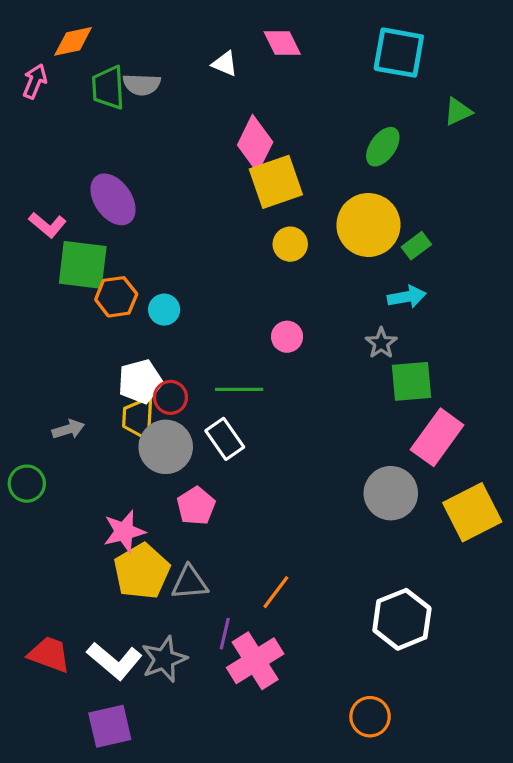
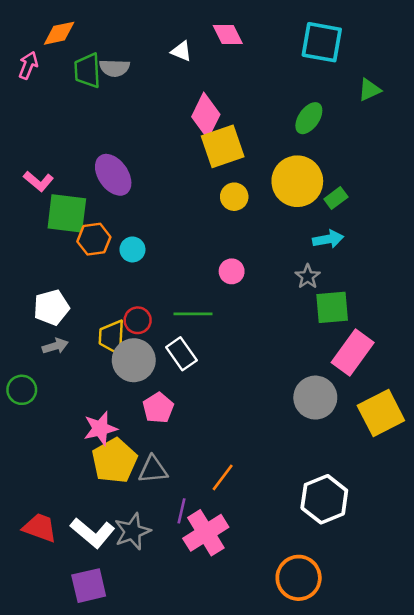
purple ellipse: (113, 199) -> (113, 175), moved
white pentagon: (140, 381) -> (51, 307), moved
orange circle: (370, 717) -> (299, 578), size x1.4

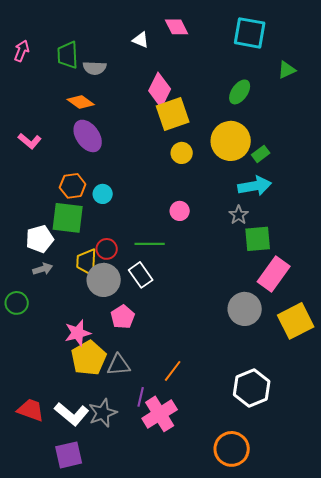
orange diamond: (59, 33) -> (81, 102), moved, turned 48
gray semicircle: (114, 68) -> (95, 68), moved
green square: (67, 213) -> (68, 218), moved
cyan arrow: (328, 239) -> (255, 186), size x1.4

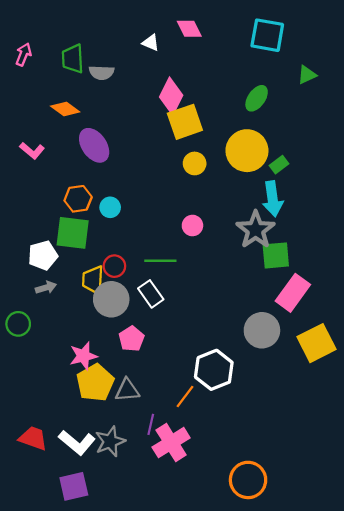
orange diamond: (81, 102) -> (65, 109), moved
cyan arrow: (255, 186) -> (273, 199), turned 92
gray star: (239, 215) -> (256, 230), size x1.8
white hexagon: (252, 388) -> (214, 370), moved

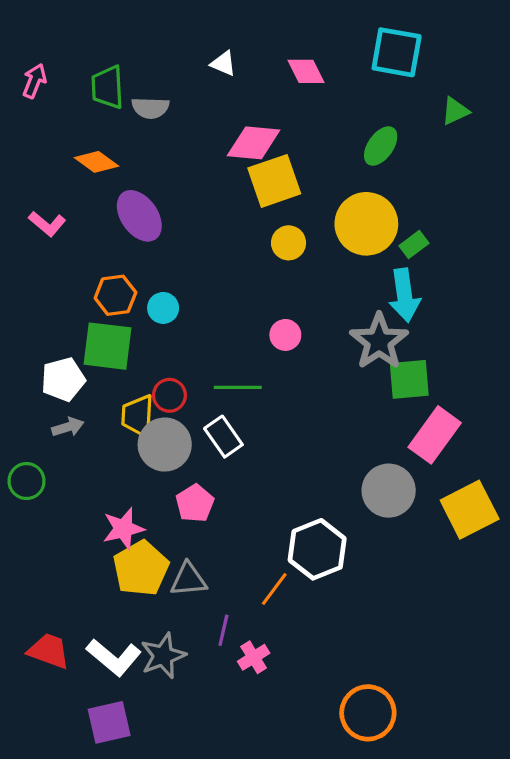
pink diamond: (189, 29) -> (306, 71), moved
pink diamond: (171, 96) -> (254, 143), turned 69
pink cross: (171, 443) -> (254, 657), size x0.6

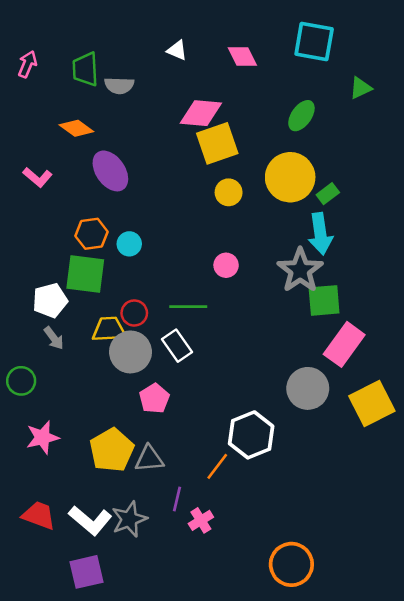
yellow trapezoid: (138, 416) -> (109, 329), turned 84
gray arrow: (68, 427) -> (54, 338), turned 70
pink star: (123, 529) -> (43, 437), moved

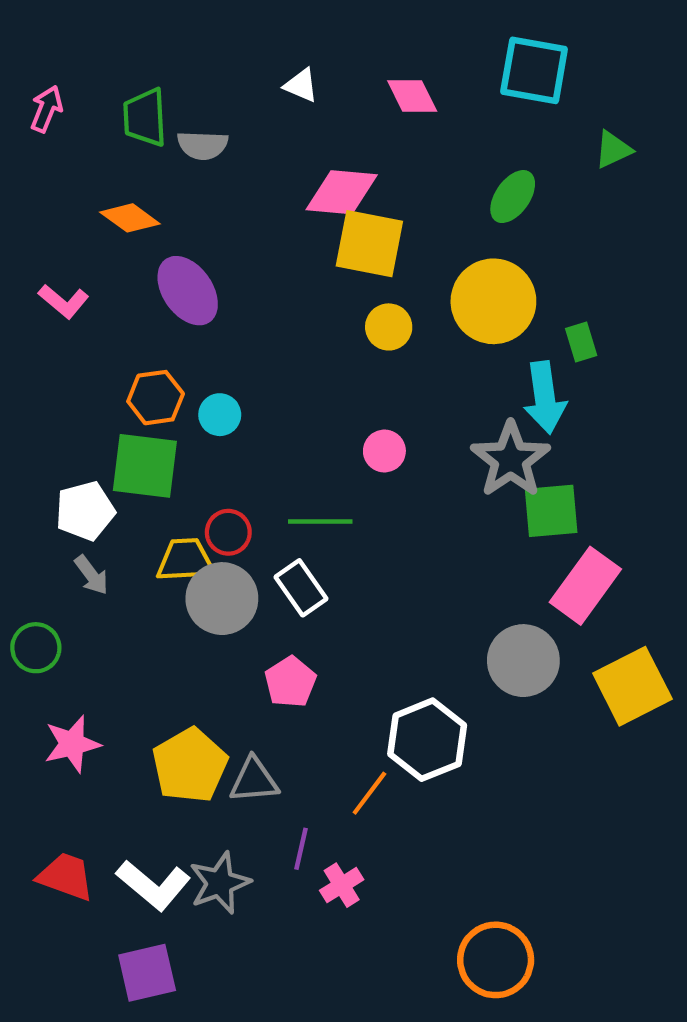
yellow square: (217, 143) -> (369, 244), turned 30
green rectangle: (328, 194) -> (581, 342), moved, turned -70
pink pentagon: (154, 398) -> (290, 682), moved

